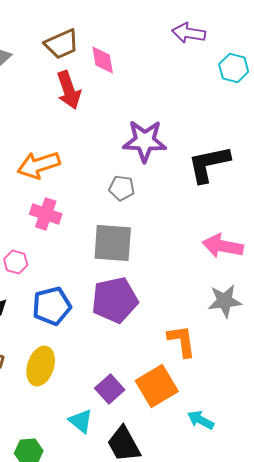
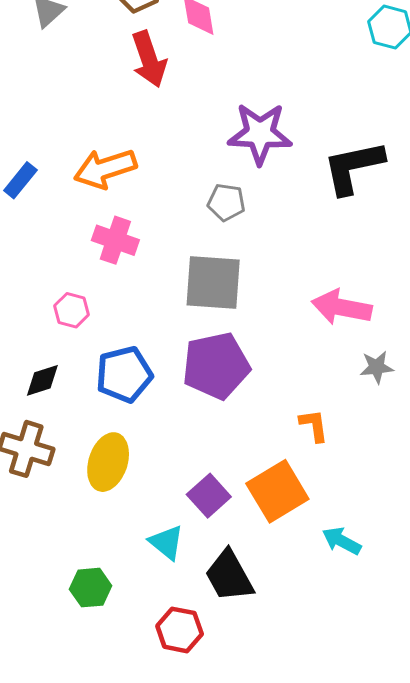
pink arrow: (223, 246) -> (342, 307), moved
gray star: (225, 301) -> (377, 367), size x0.7
orange L-shape: (182, 341) -> (314, 426), size x0.7

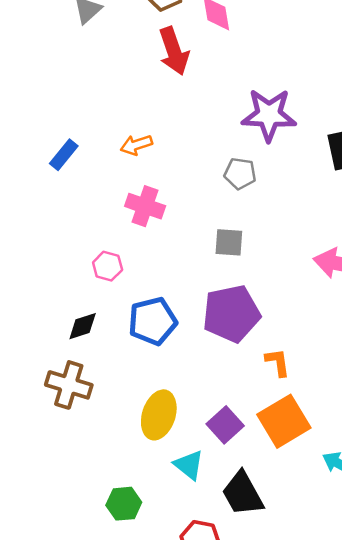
orange arrow: (105, 169) -> (136, 145), size x0.6
gray square: (213, 282) -> (229, 242), size x0.6
orange L-shape: (314, 426) -> (278, 362), moved
yellow ellipse: (108, 462) -> (159, 415), moved

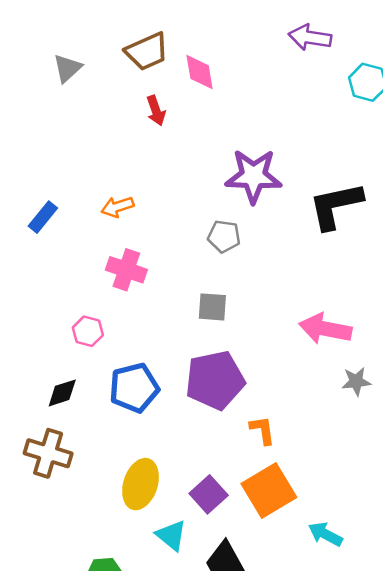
red arrow: (174, 51) -> (156, 111), size x0.6

